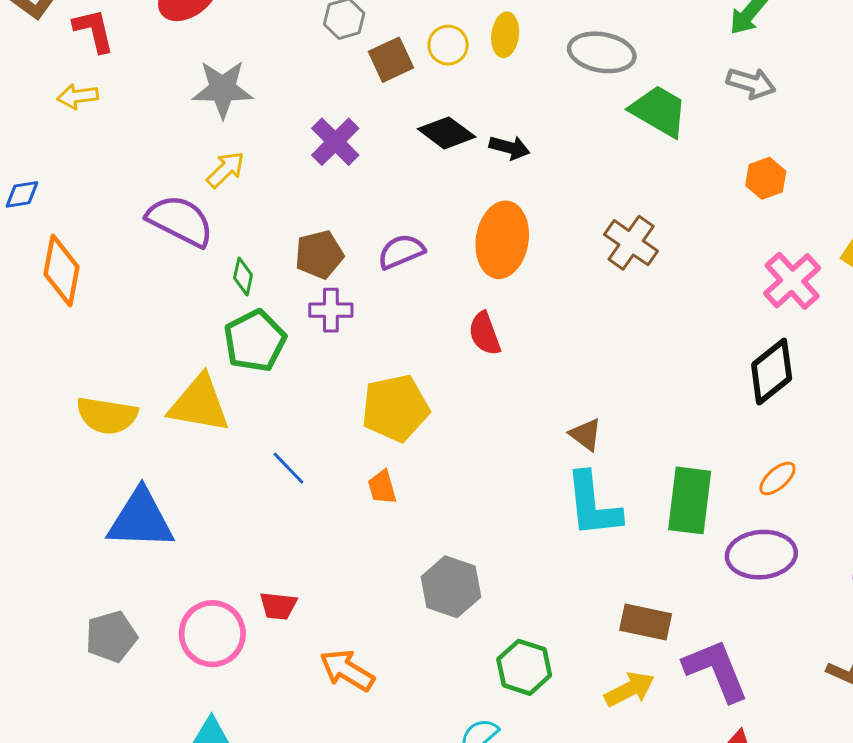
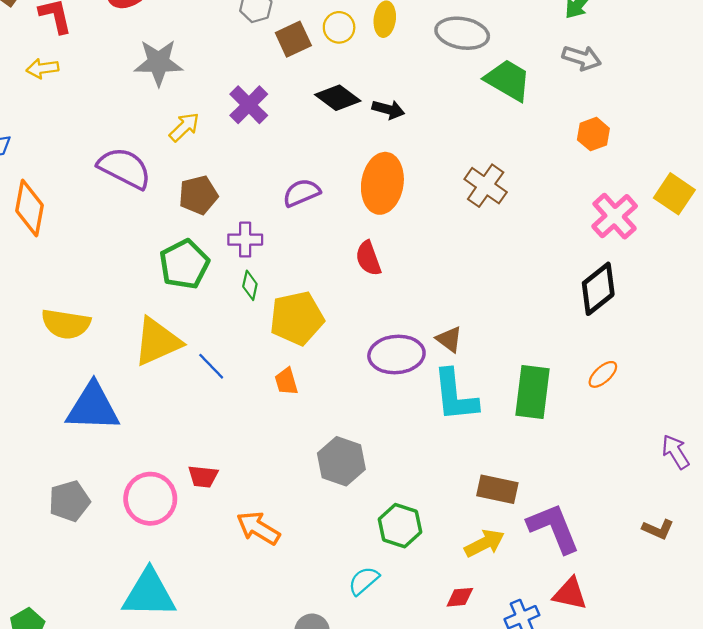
yellow arrow: (225, 170) -> (184, 127), moved
brown pentagon: (319, 254) -> (198, 195), moved
green diamond: (243, 276) -> (250, 285), moved
yellow triangle: (199, 404) -> (157, 342), moved, turned -34
purple ellipse: (761, 555) -> (396, 354), moved

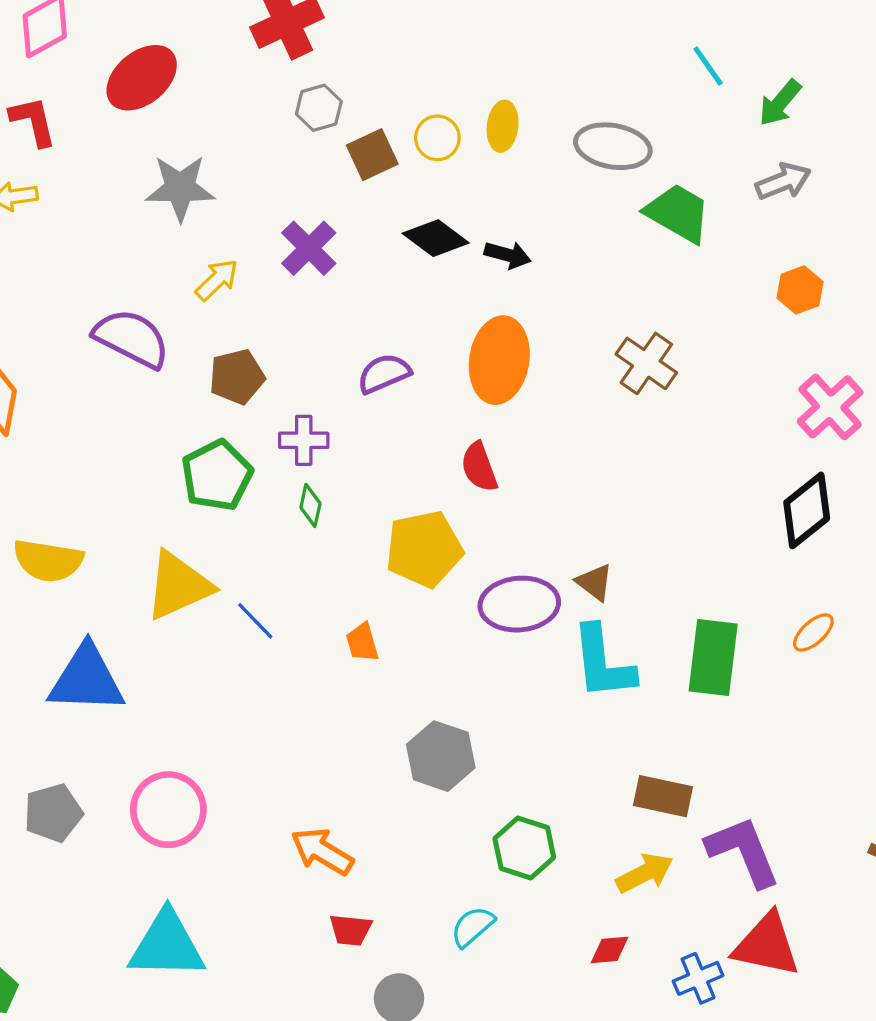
gray arrow: (582, 58) -> (783, 181), turned -39
yellow pentagon: (297, 318) -> (424, 549), moved
red trapezoid: (203, 476) -> (351, 930), moved
red triangle: (570, 594) -> (767, 945), size x1.4

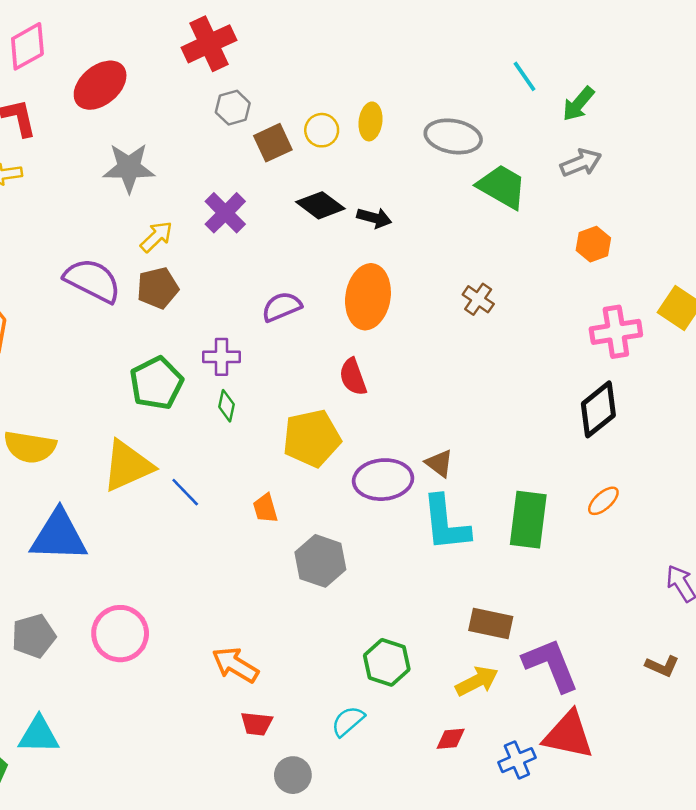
brown cross: (646, 363) -> (478, 299), size x0.7
brown pentagon: (237, 377) -> (158, 288), moved
pink cross: (830, 407) -> (616, 332), turned 33
gray hexagon: (441, 756) -> (320, 561), moved
cyan triangle: (167, 945) -> (39, 735), moved, size x0.7

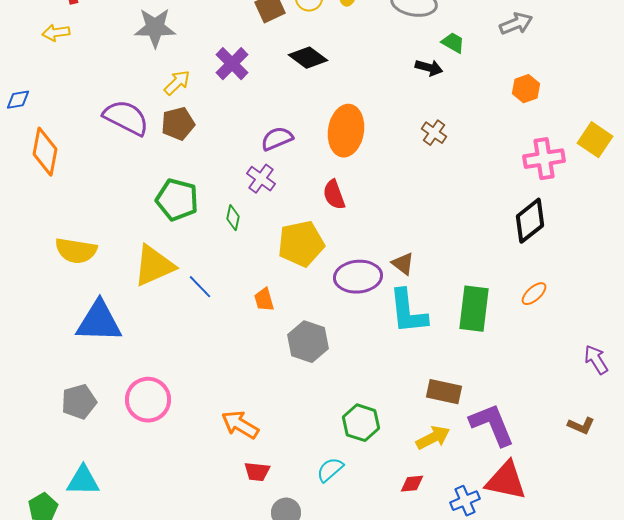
green trapezoid: (502, 187) -> (453, 43), size x0.6
black arrow: (374, 218) -> (429, 68), moved
purple cross: (222, 357) -> (261, 179), moved, turned 36
green pentagon: (156, 383) -> (177, 200), turned -30

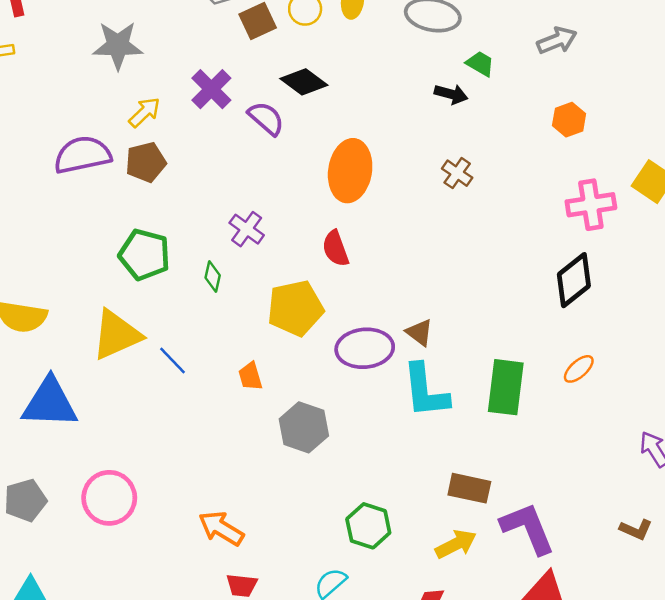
purple semicircle: (126, 118) -> (82, 155), turned -39
purple semicircle: (277, 139) -> (266, 118), moved, turned 64

